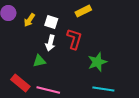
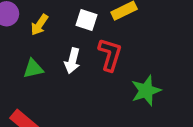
white square: (51, 22) -> (86, 20), moved
green triangle: (39, 61) -> (33, 69), moved

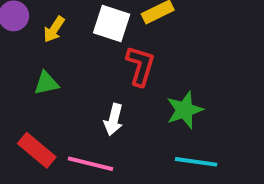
white square: (86, 20) -> (112, 24), size x1.4
white arrow: (72, 61) -> (114, 120), moved

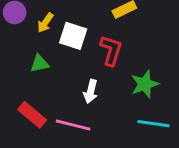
white square: (112, 24) -> (73, 36), moved

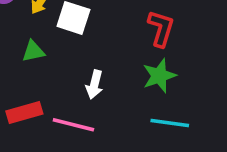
red L-shape: (111, 50) -> (161, 28), moved
red rectangle: (32, 115) -> (24, 112), turned -56

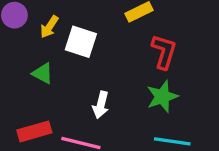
green triangle: (33, 51) -> (43, 73), turned 40

